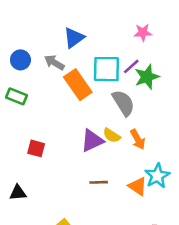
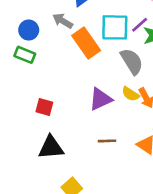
blue circle: (20, 60) -> (29, 30), moved
yellow semicircle: (112, 135) -> (130, 94), moved
black triangle: (18, 193) -> (51, 147), moved, size x1.5

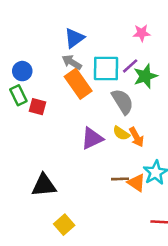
gray arrow: (63, 21) -> (72, 62), moved
green rectangle: (25, 55) -> (18, 95), turned 42
red square: (44, 107) -> (37, 107), moved
brown line: (107, 141) -> (120, 179), moved

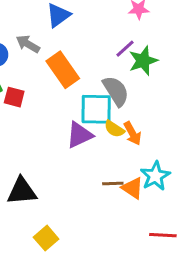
gray arrow: (72, 62) -> (28, 44), moved
cyan square: (106, 69) -> (96, 109), moved

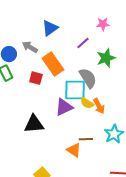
purple line: (125, 49) -> (83, 43), moved
red square: (14, 97) -> (36, 78), moved
orange triangle: (133, 188) -> (74, 150), moved
black triangle: (22, 191) -> (34, 124), moved

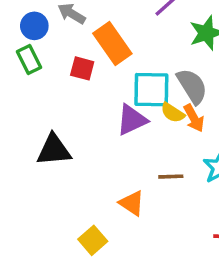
gray semicircle: (88, 78) -> (192, 86), moved
black triangle: (34, 124) -> (54, 150), moved
orange triangle: (74, 150) -> (132, 203), moved

